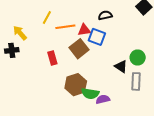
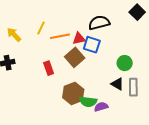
black semicircle: (105, 15) -> (99, 23), size x1.5
yellow arrow: (20, 33) -> (14, 35), moved
green circle: (138, 57) -> (125, 63), moved
black triangle: (121, 66) -> (117, 84), moved

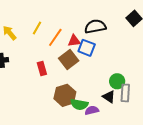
orange line: (60, 36) -> (55, 37), turned -48
green circle: (125, 63) -> (117, 81), moved
black triangle: (117, 84) -> (109, 97), moved

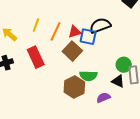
black semicircle: (95, 26) -> (100, 26), moved
red rectangle: (42, 68) -> (36, 57), moved, size x1.5
green semicircle: (79, 104) -> (88, 76), moved

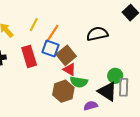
red triangle: (75, 32) -> (69, 69), moved, turned 40
blue square: (88, 37) -> (51, 49), moved
black triangle: (118, 81) -> (107, 91), size x1.5

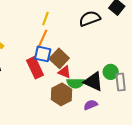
yellow line: (34, 25) -> (46, 19), moved
black semicircle: (97, 34) -> (90, 19), moved
red rectangle: (29, 56) -> (35, 68), moved
black triangle: (107, 91) -> (93, 81), moved

